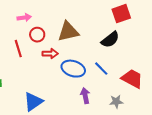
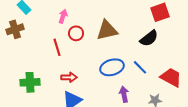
pink arrow: (24, 18) -> (63, 16), turned -64
red arrow: (50, 54) -> (69, 77), moved
blue ellipse: (73, 69) -> (112, 67), turned -35

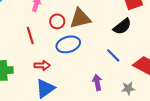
red circle: (76, 33) -> (57, 21), moved
blue ellipse: (112, 67) -> (68, 44), moved

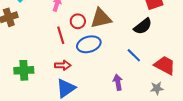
red line: (30, 35) -> (61, 35), moved
gray star: (128, 88) -> (157, 88), moved

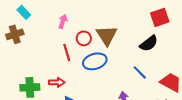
brown triangle: (101, 18) -> (107, 35), turned -50
red arrow: (63, 65) -> (57, 82), moved

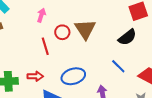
blue ellipse: (95, 61) -> (73, 76), moved

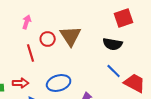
black semicircle: (127, 37) -> (113, 44), turned 48
blue line: (118, 66) -> (114, 71), moved

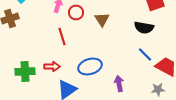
brown triangle: (71, 36) -> (102, 20), size x0.7
red circle: (48, 39) -> (76, 12), moved

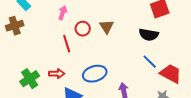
red circle: (76, 12) -> (83, 29), moved
green cross: (25, 72) -> (30, 79), turned -30

